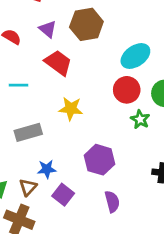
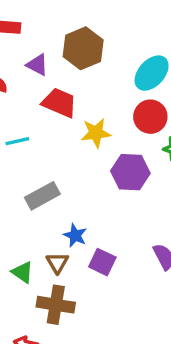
yellow star: (71, 109) -> (96, 133), moved
purple hexagon: (99, 160) -> (130, 172), moved
blue star: (47, 169) -> (75, 235), turned -30

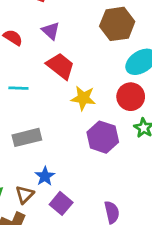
brown hexagon: (83, 48) -> (117, 24), moved

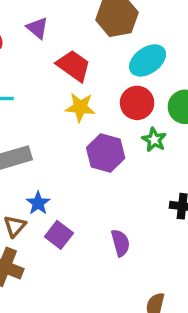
red trapezoid: (60, 66) -> (74, 66), moved

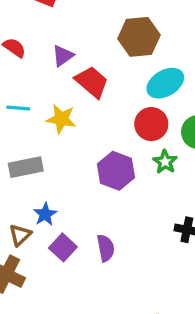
purple triangle: (37, 28) -> (63, 56), moved, turned 40
yellow star: (80, 107) -> (61, 119), moved
purple semicircle: (120, 243) -> (106, 248), moved

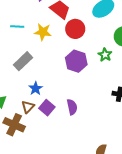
red circle: (151, 124) -> (75, 29), moved
gray rectangle: (26, 167) -> (23, 61), turned -30
brown triangle: (20, 235) -> (28, 107), moved

